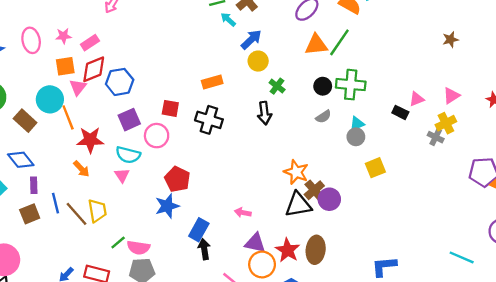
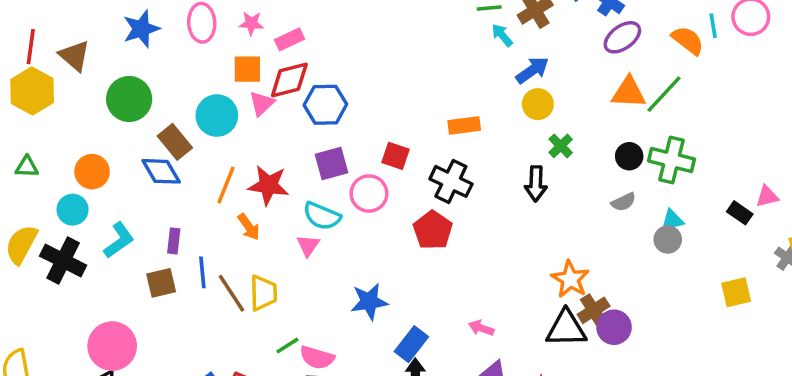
orange line: (68, 117) -> (226, 185), moved, turned 35
blue diamond: (21, 160) -> (161, 171), moved
yellow square: (375, 168) -> (736, 292), moved
red pentagon: (177, 179) -> (433, 230), moved

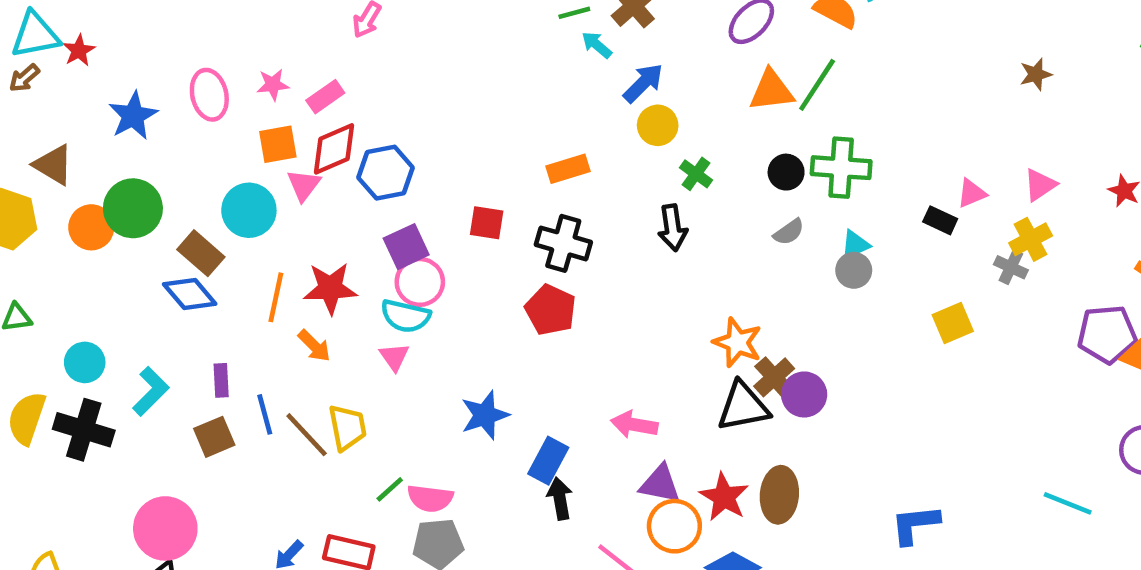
orange circle: (92, 172) -> (91, 227), moved
pink circle: (369, 194) -> (420, 282), moved
pink arrow: (481, 328) -> (634, 425), size x1.4

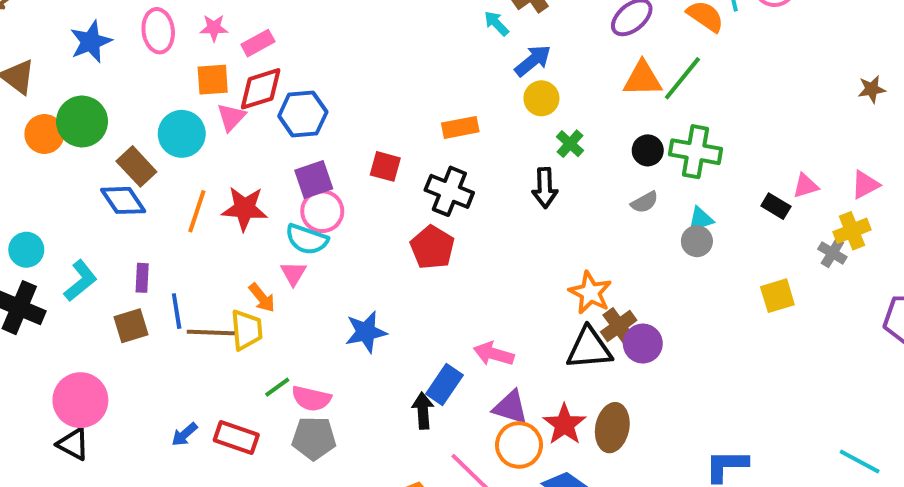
orange arrow: (314, 346) -> (262, 298), moved
brown line: (307, 435) -> (211, 332), turned -51
blue rectangle: (548, 461) -> (444, 384), moved

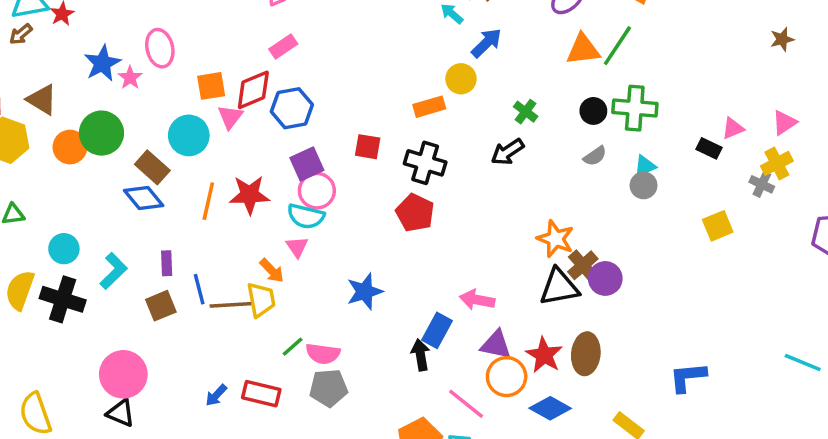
pink star: (214, 28) -> (130, 78), moved, turned -30
pink rectangle: (258, 43) -> (283, 47), moved
yellow circle: (541, 98) -> (461, 79), moved
black arrow: (545, 188) -> (507, 152), turned 64

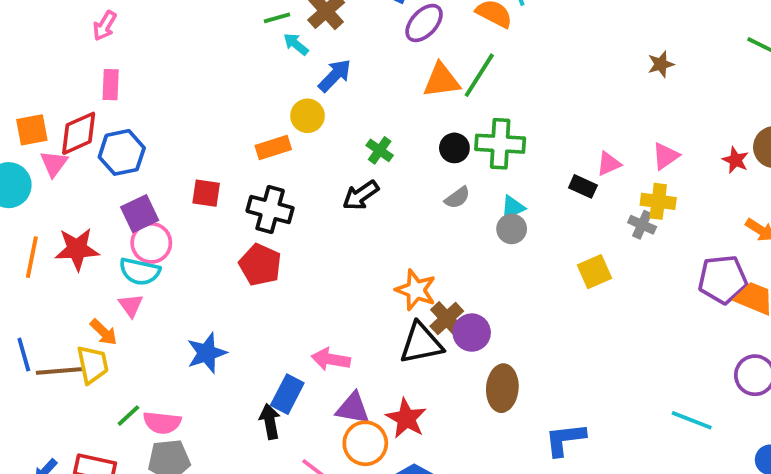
pink rectangle: (283, 47) -> (111, 85), turned -52
yellow cross: (777, 163) -> (658, 201), turned 36
brown ellipse: (586, 354) -> (502, 388), moved

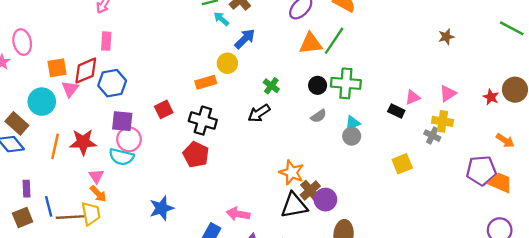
red square: (206, 193) -> (164, 109), turned -36
purple square: (140, 214) -> (122, 121), turned 30
pink triangle: (131, 305) -> (96, 176), moved

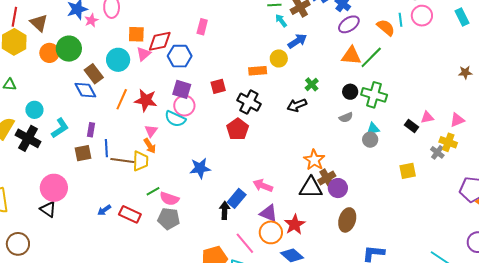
pink rectangle: (106, 41) -> (202, 27), moved

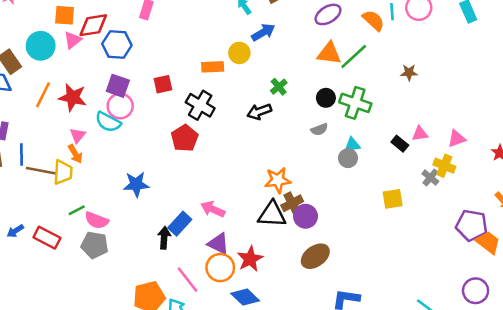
brown star: (465, 72) -> (409, 72), moved
orange star: (314, 160) -> (278, 180), turned 30
brown ellipse: (347, 220) -> (315, 256), turned 35

